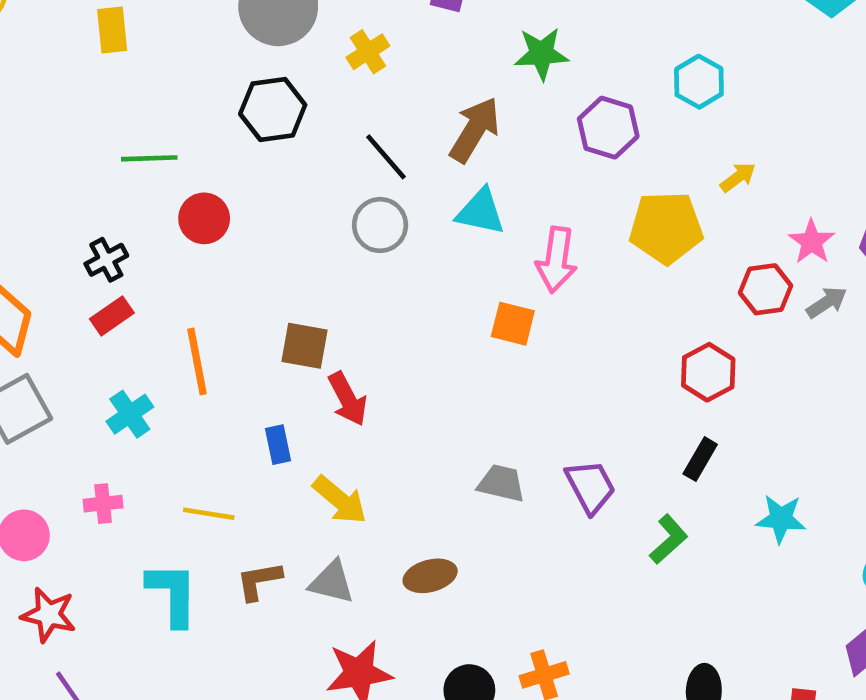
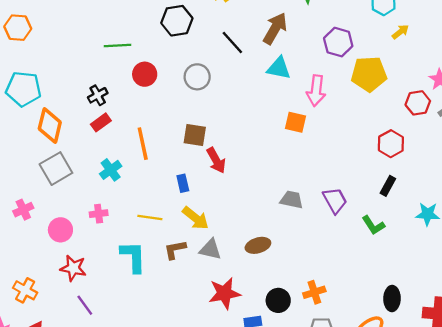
purple hexagon: (608, 128) -> (338, 42), moved
yellow arrow: (738, 177) -> (400, 32), moved
gray circle: (380, 225) -> (197, 77), moved
yellow arrow: (340, 500) -> (195, 218), moved
green L-shape: (669, 539) -> (373, 225), turned 100

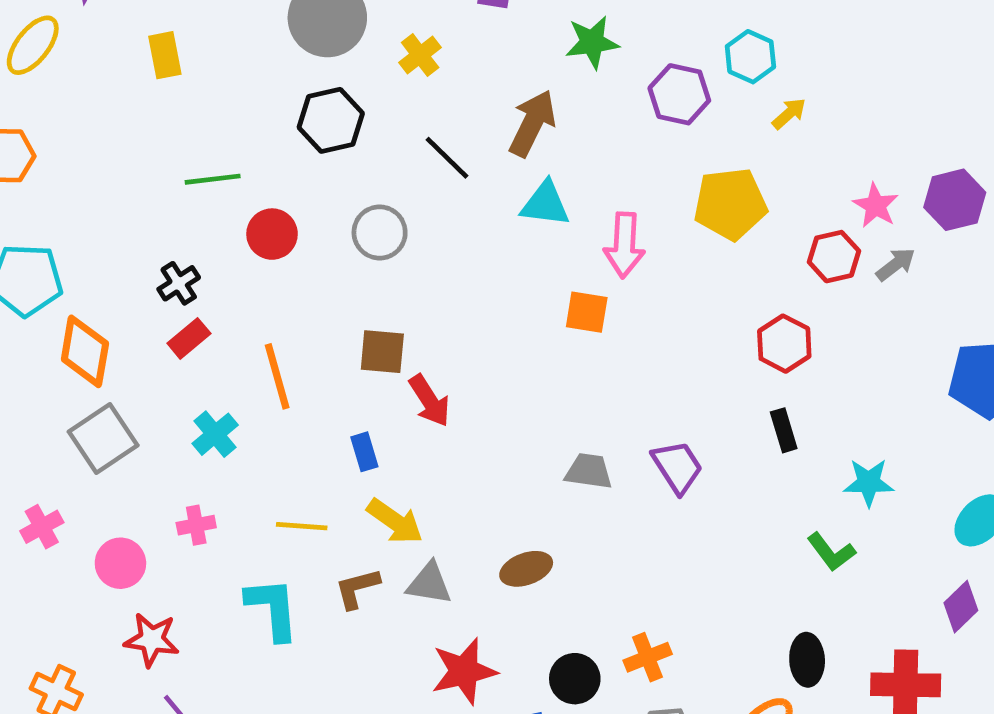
purple hexagon: (338, 42) -> (679, 94), moved
black rectangle: (388, 186) -> (784, 430), turned -42
green L-shape: (373, 225) -> (831, 552), moved

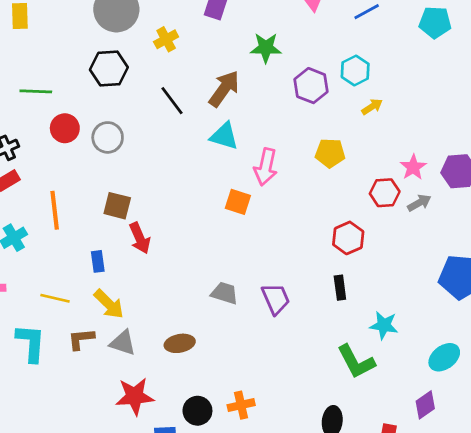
yellow pentagon: (730, 204) -> (330, 153), size x0.7
gray circle: (380, 232) -> (108, 137), moved
green L-shape: (831, 552) -> (356, 362), size x1.4

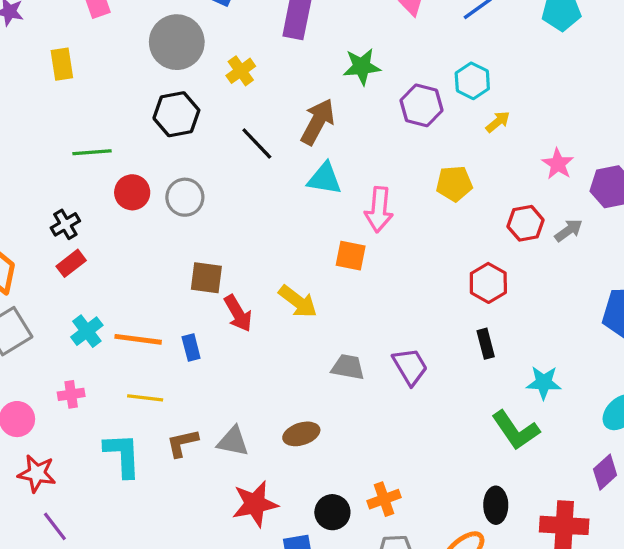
pink star: (413, 167) -> (558, 164), moved
orange line: (55, 210) -> (138, 339), moved, turned -69
yellow arrow: (109, 304) -> (298, 301), moved

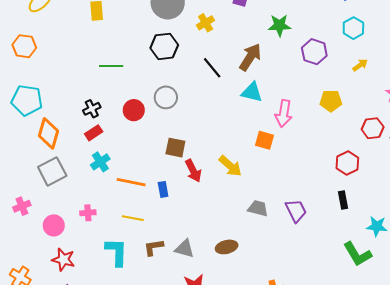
cyan hexagon: (472, 81) -> (353, 28), moved
red circle: (132, 192) -> (134, 110), moved
cyan cross: (87, 331) -> (100, 162), moved

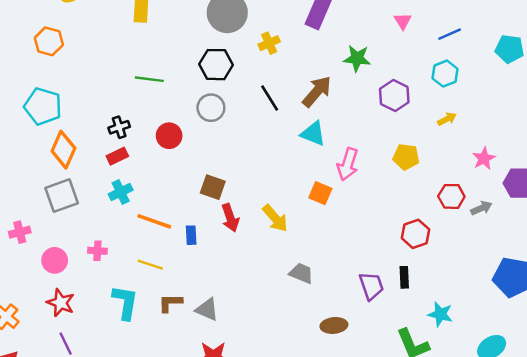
gray circle: (166, 97) -> (211, 108), moved
purple trapezoid: (296, 211) -> (371, 286), moved
brown ellipse: (227, 247) -> (334, 325), moved

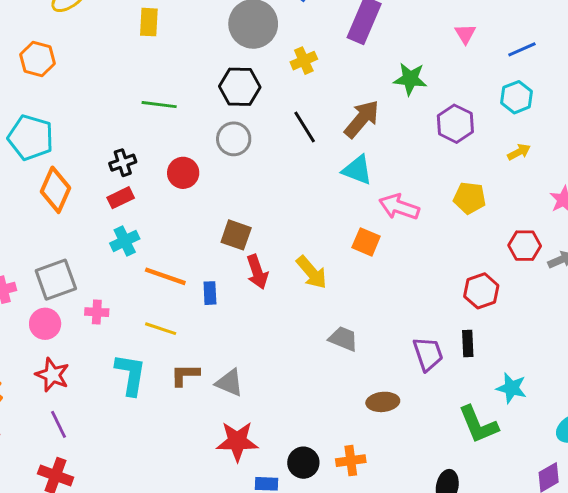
pink arrow: (348, 164) -> (399, 207), turned 92
gray square: (62, 196) -> (56, 280), moved

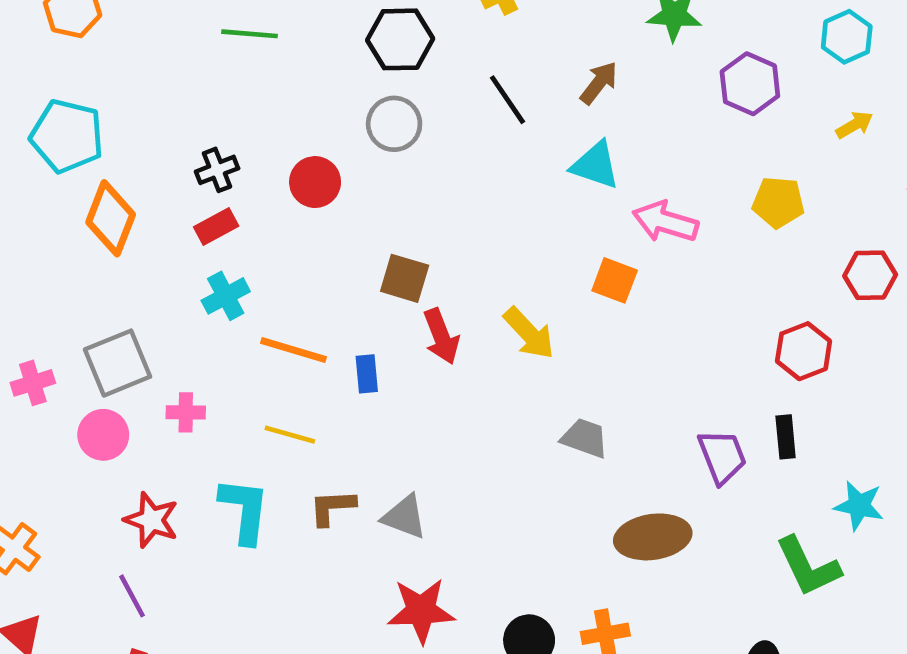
green line: (159, 105) -> (250, 34), moved
brown arrow: (362, 119) -> (599, 83), size x0.7
red star: (52, 375) -> (151, 520), moved
brown ellipse: (383, 402) -> (653, 537), size x1.4

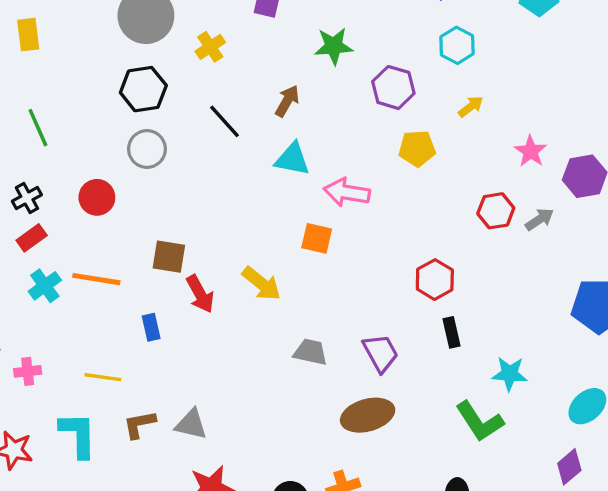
green line: (250, 34) -> (38, 128), moved, turned 69
yellow pentagon: (778, 202) -> (417, 148), moved
orange line: (294, 350) -> (96, 279), moved
red hexagon: (804, 351) -> (435, 280), moved
purple trapezoid: (722, 456) -> (381, 353), moved

